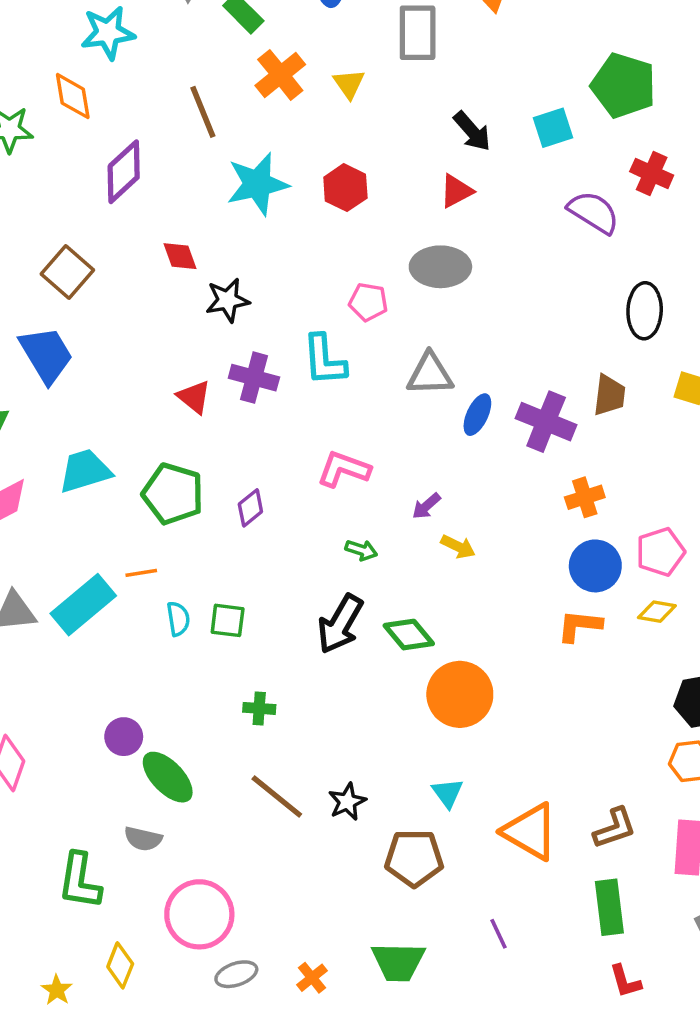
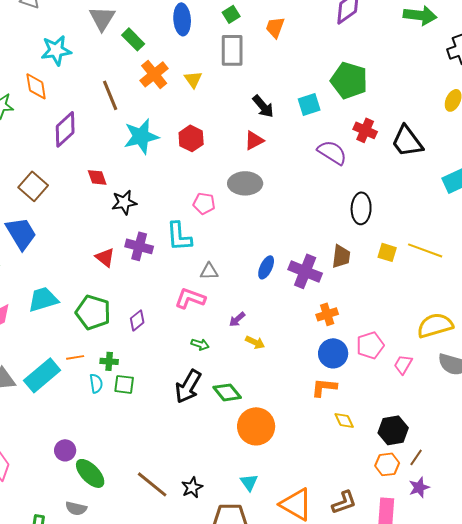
gray triangle: (430, 374) -> (209, 271), moved, size x0.7
yellow diamond: (657, 612) -> (344, 420), moved, turned 55
green cross: (259, 708) -> (109, 361), moved

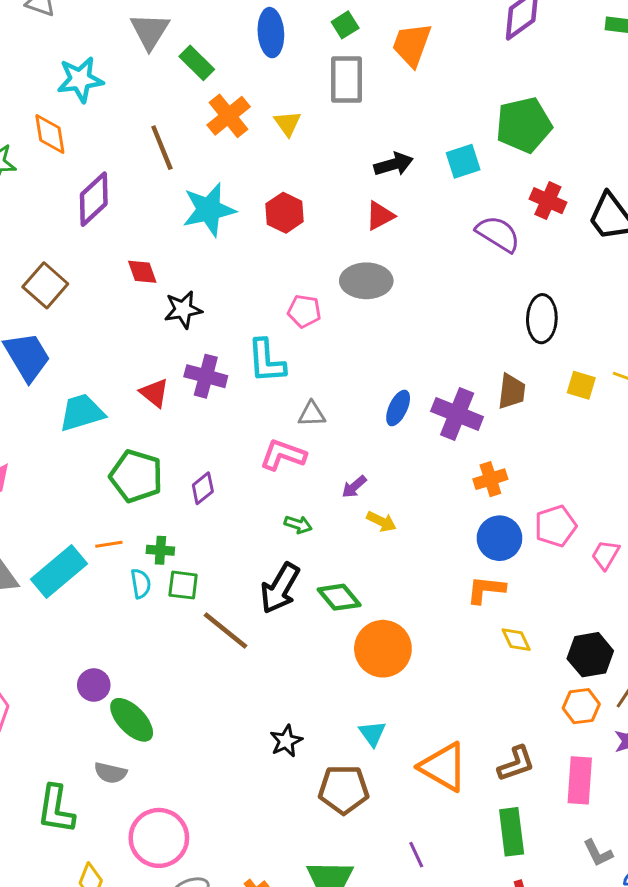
orange trapezoid: (275, 27) -> (412, 45), size x1.4
green pentagon: (349, 80) -> (524, 125), turned -30
black arrow: (263, 106) -> (394, 164), turned -65
cyan trapezoid: (43, 299) -> (82, 413), moved
brown line: (152, 484) -> (225, 631), moved

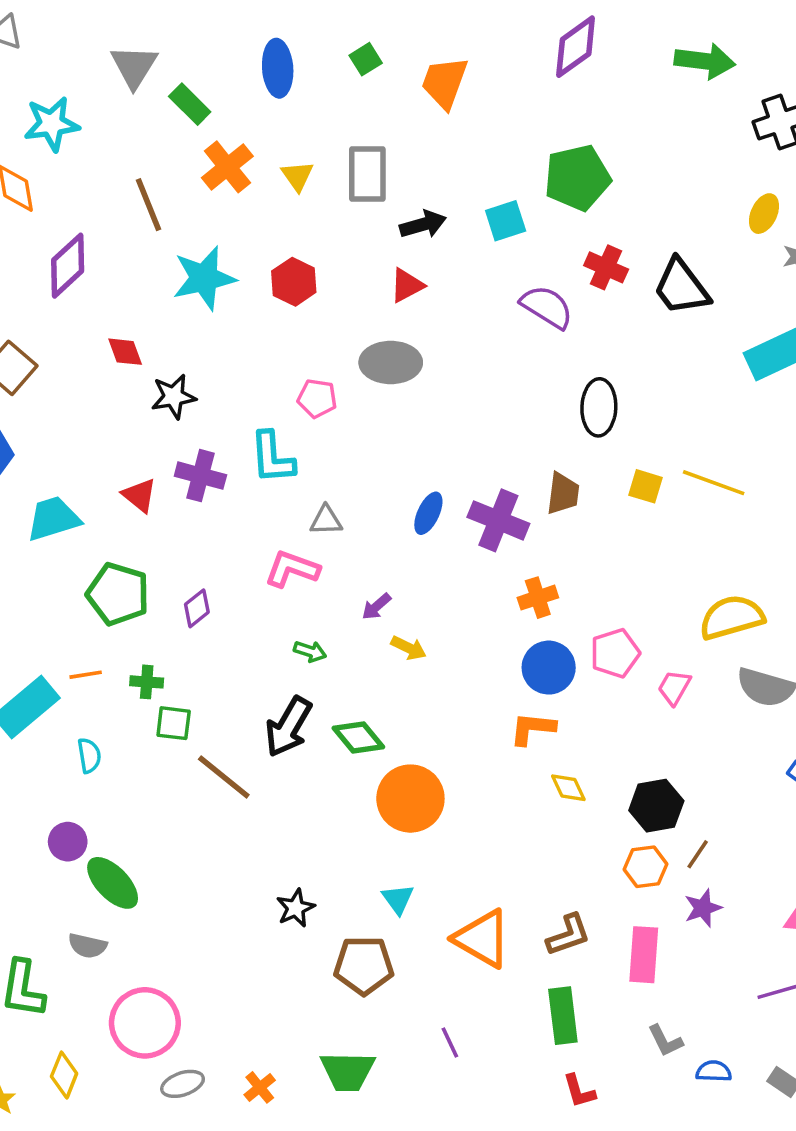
gray rectangle: (347, 79) -> (367, 174), moved
cyan semicircle: (141, 584) -> (89, 755), moved

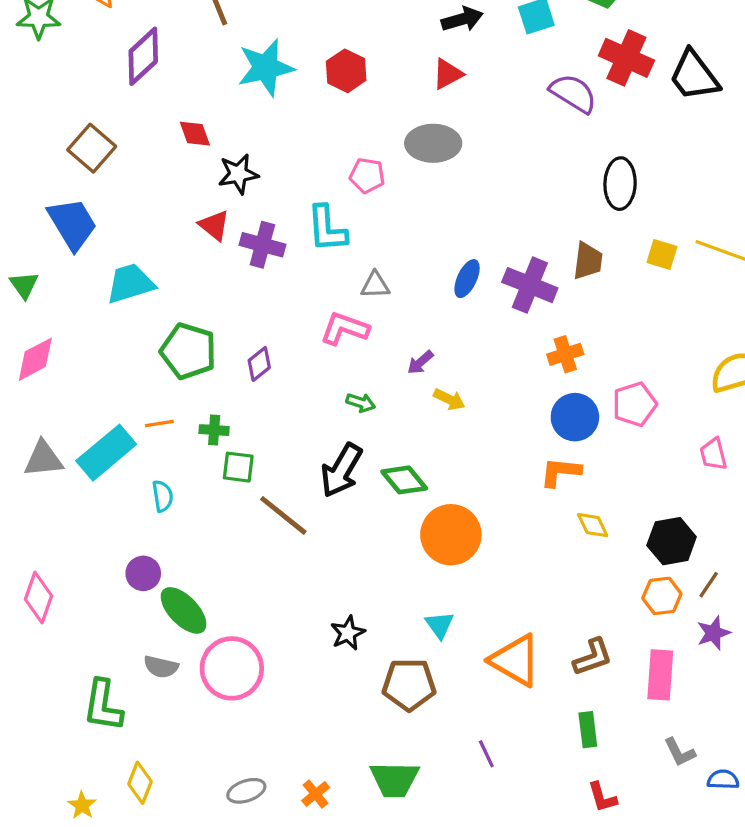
red cross: (606, 267) -> (626, 58), size x1.4
red triangle: (139, 495) -> (214, 225), moved
pink trapezoid: (674, 687) -> (713, 454), moved, turned -44
green rectangle: (563, 1016) -> (588, 730), size x0.7
pink circle: (145, 1023) -> (232, 668), moved

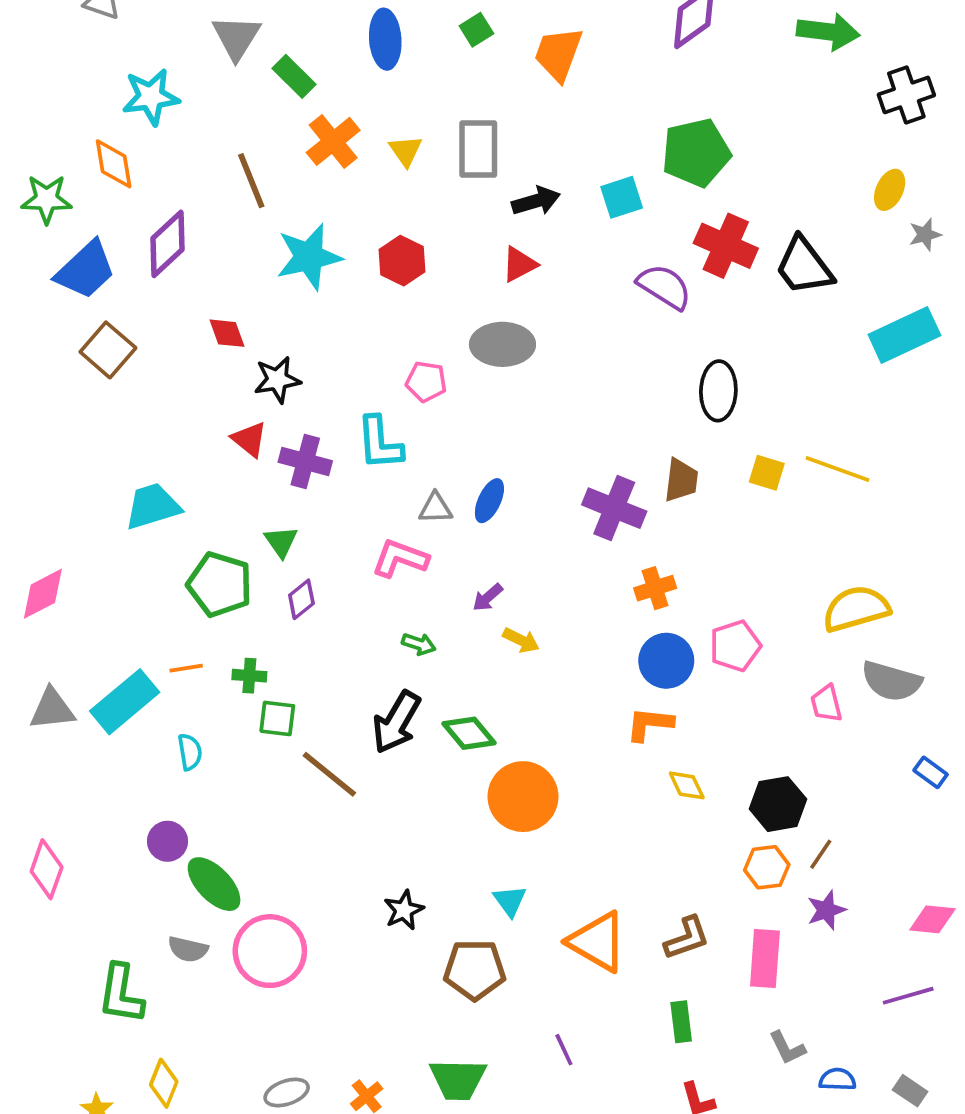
blue trapezoid: (72, 224) -> (86, 270), moved, turned 78
blue ellipse: (467, 279) -> (489, 501), moved
green triangle: (24, 285) -> (281, 542), moved

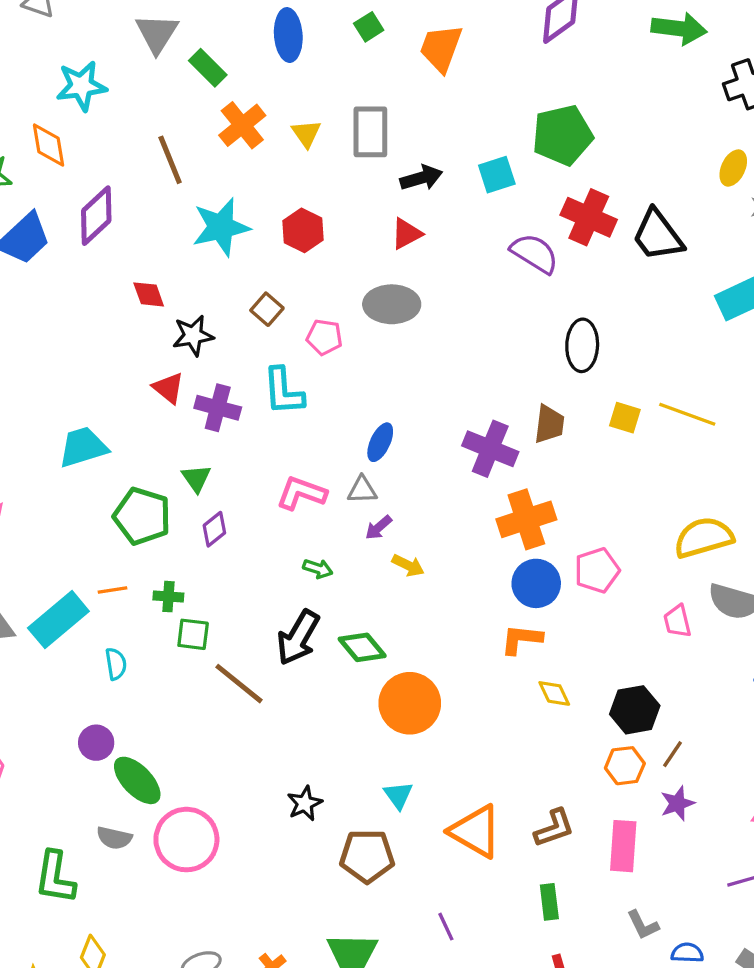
brown square: (108, 350) -> (267, 309), moved, size x0.7
gray triangle: (435, 508) -> (362, 490), moved
orange cross: (655, 588) -> (526, 519), size x1.6

